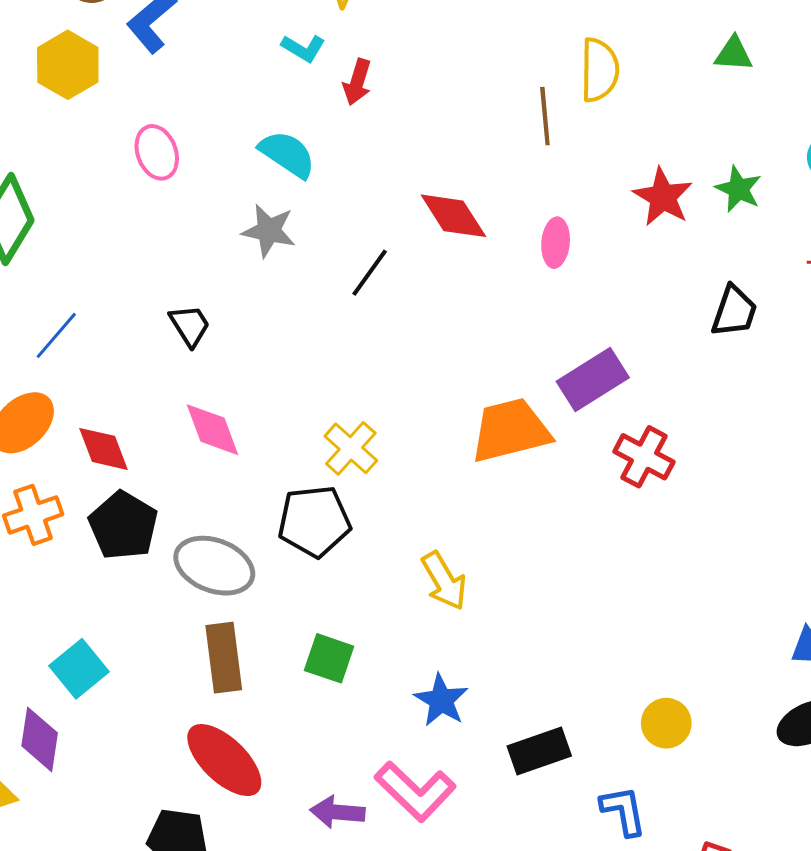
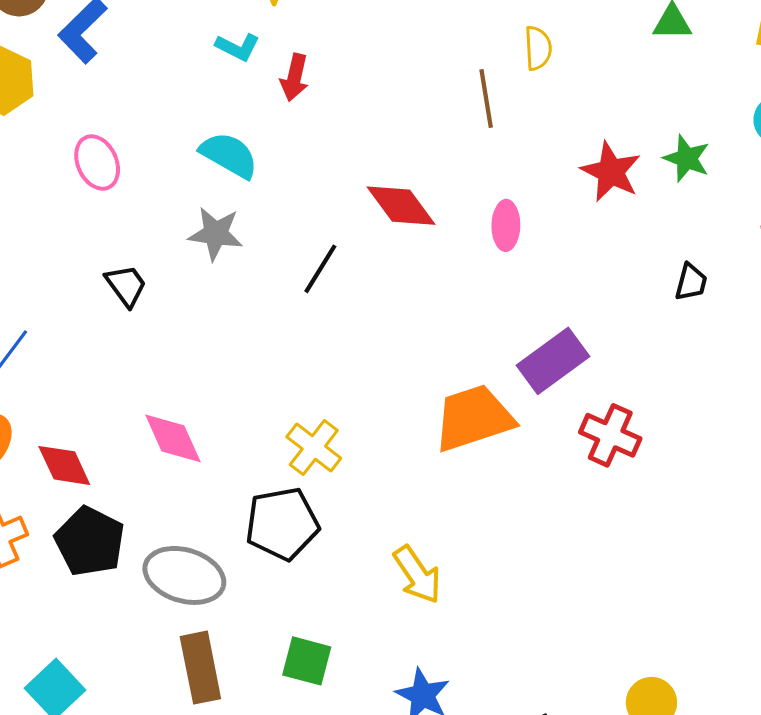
yellow semicircle: (599, 70) -> (538, 48), size x0.7
black trapezoid: (734, 311) -> (691, 282), size x0.7
black trapezoid: (190, 325) -> (126, 285), moved

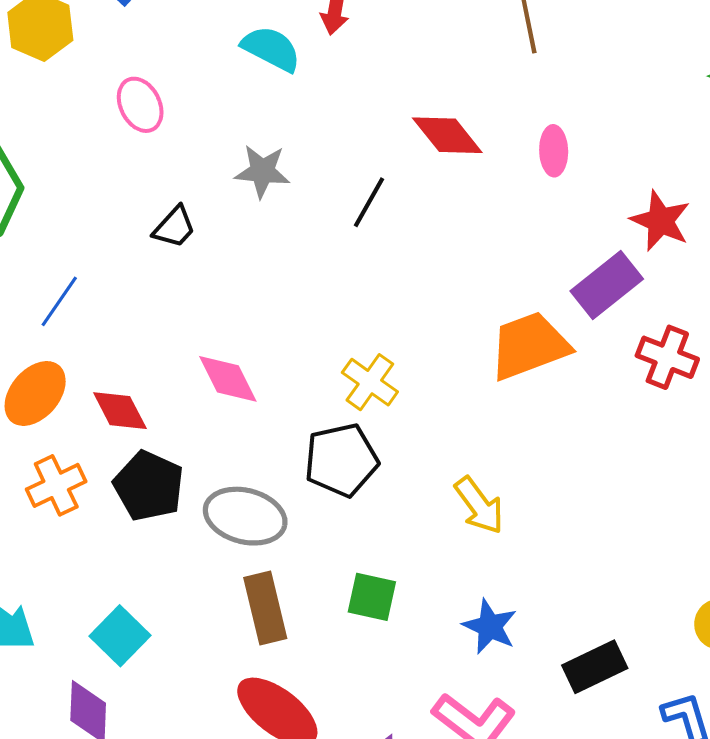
cyan semicircle: (229, 155) -> (271, 49), moved
red star: (611, 172) -> (660, 221), moved
black trapezoid: (126, 285) -> (174, 227), turned 81

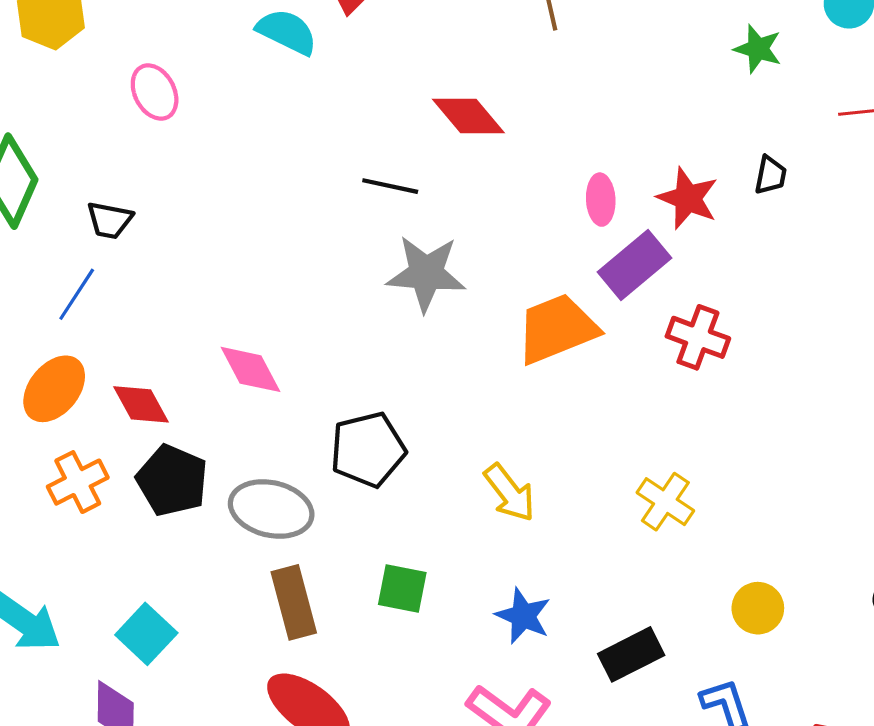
pink ellipse: (554, 151) -> (601, 200), moved
gray star: (262, 171) -> (426, 273), moved, size x1.4
black line: (369, 202) -> (390, 186), turned 74
black trapezoid: (174, 227) -> (110, 220), moved, turned 60
yellow cross: (370, 382) -> (665, 502), moved

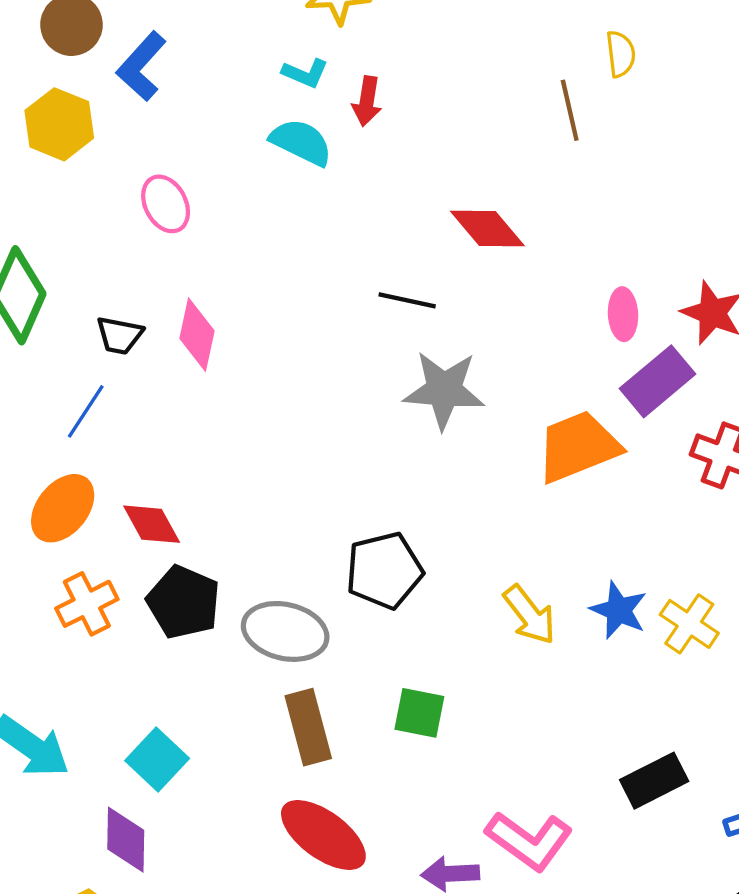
pink diamond: (250, 369) -> (197, 335), moved, turned 40
blue star: (523, 616) -> (619, 610), moved

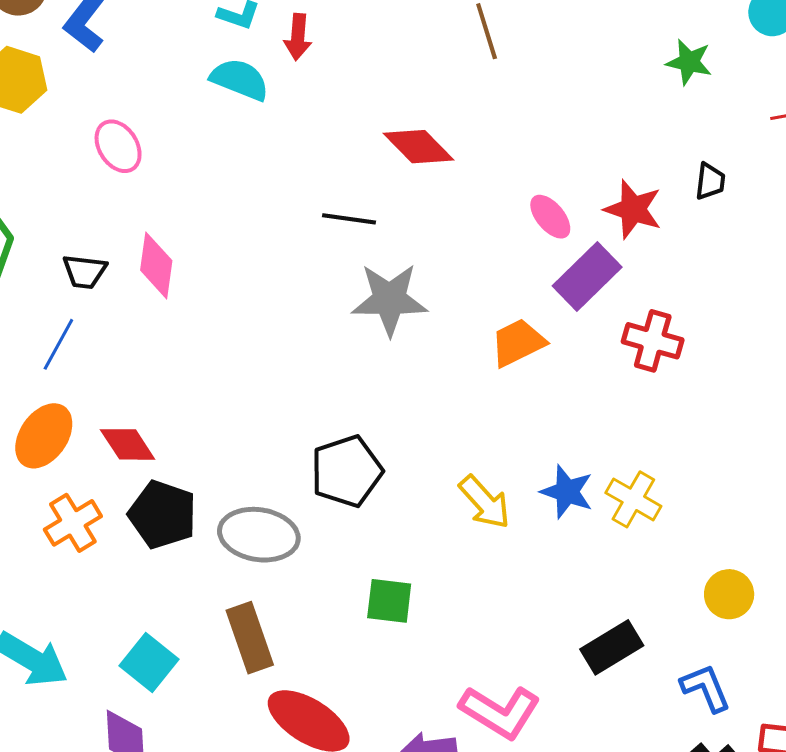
pink ellipse: (623, 314) -> (550, 217), turned -33
orange trapezoid: (578, 447) -> (518, 343), size x0.7
brown rectangle: (308, 727) -> (250, 638), moved

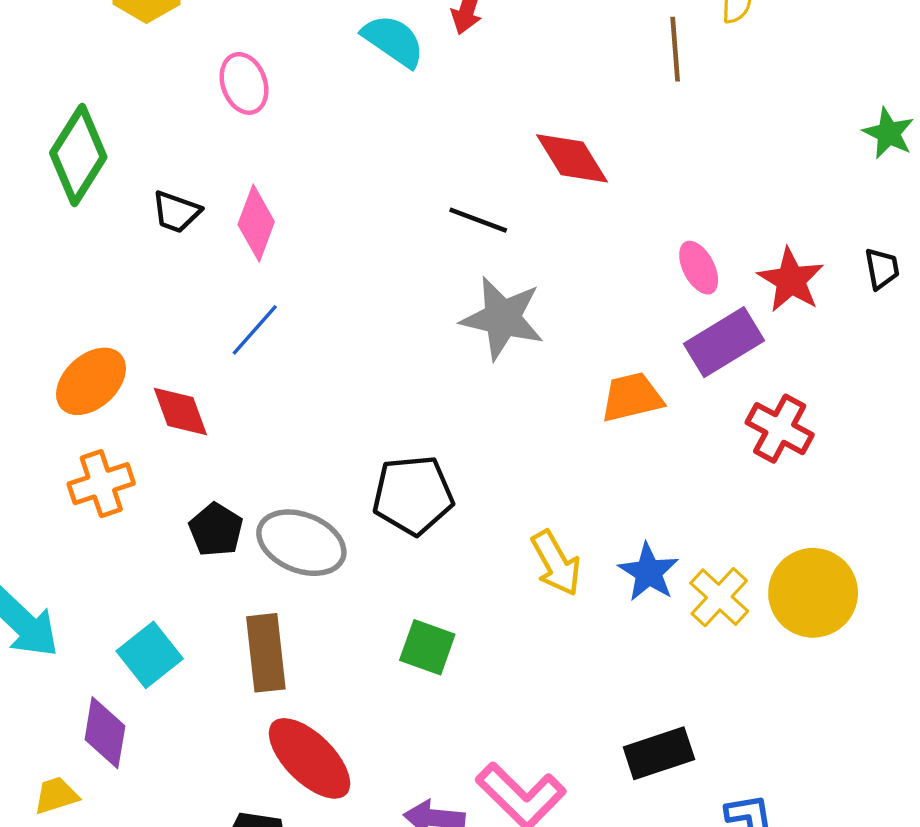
black trapezoid: (710, 181) -> (882, 269), turned -30
blue line: (58, 344) -> (255, 330), moved
black pentagon: (163, 515) -> (216, 530), moved, size x0.7
yellow circle: (729, 594) -> (813, 593), moved, size x1.6

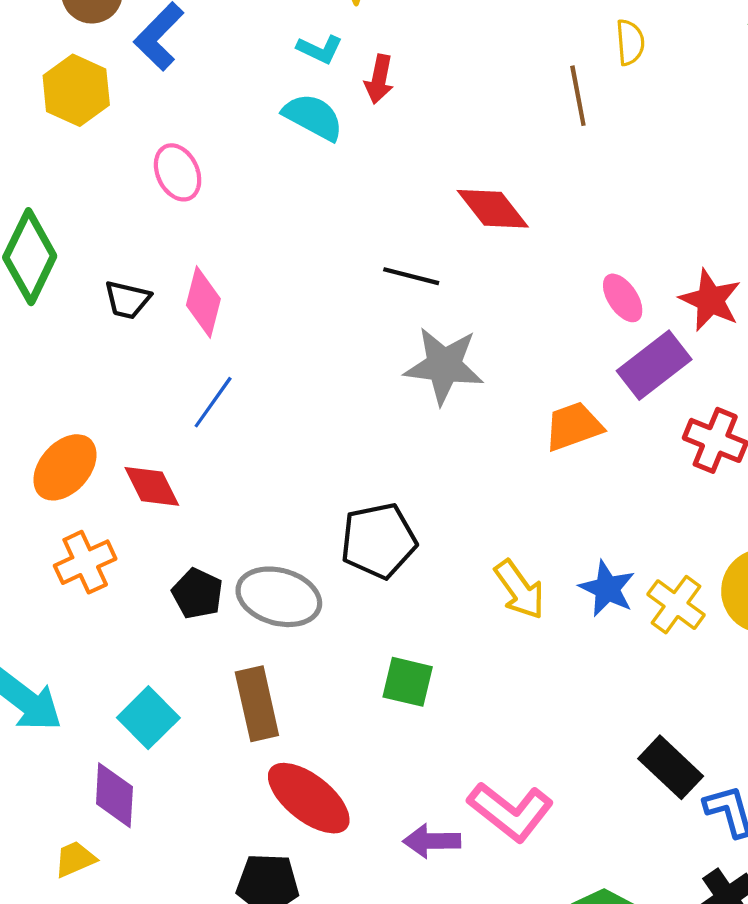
black rectangle: (659, 753) -> (671, 767), moved, turned 68

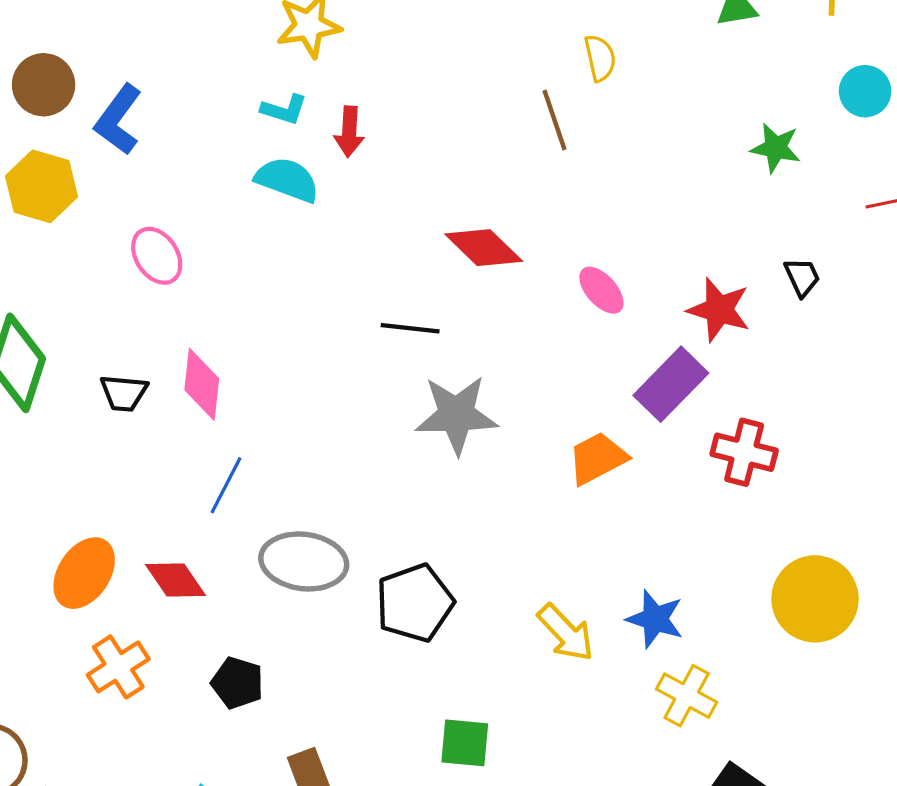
pink ellipse: (623, 298) -> (601, 290), moved
gray ellipse: (279, 597) -> (304, 561), moved
yellow cross: (676, 605) -> (687, 696), moved

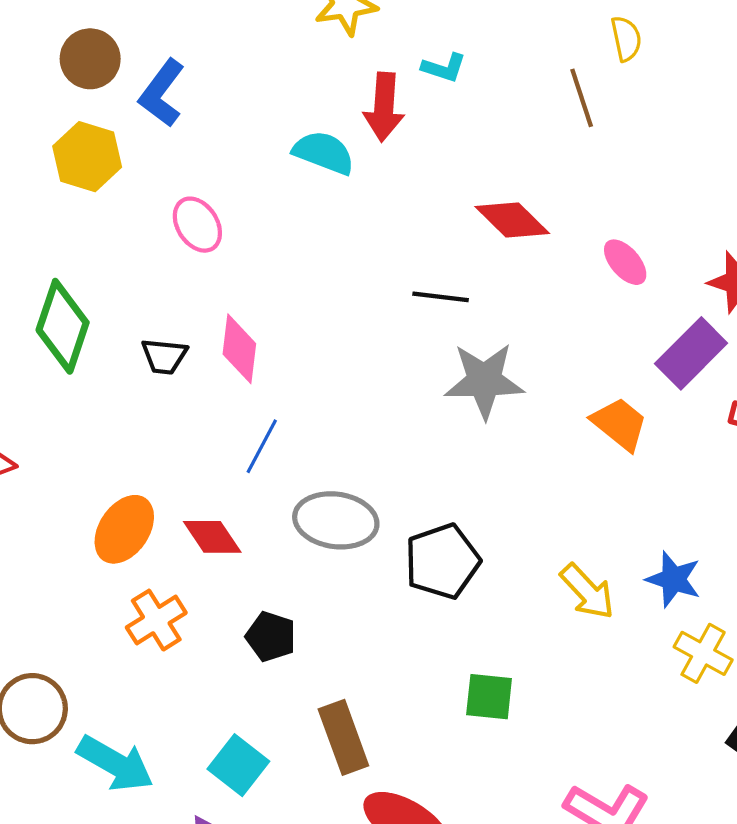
cyan L-shape: (284, 110) -> (444, 68), moved
red arrow: (349, 132) -> (384, 107), size x1.4
orange trapezoid: (597, 458) -> (620, 424), turned 66

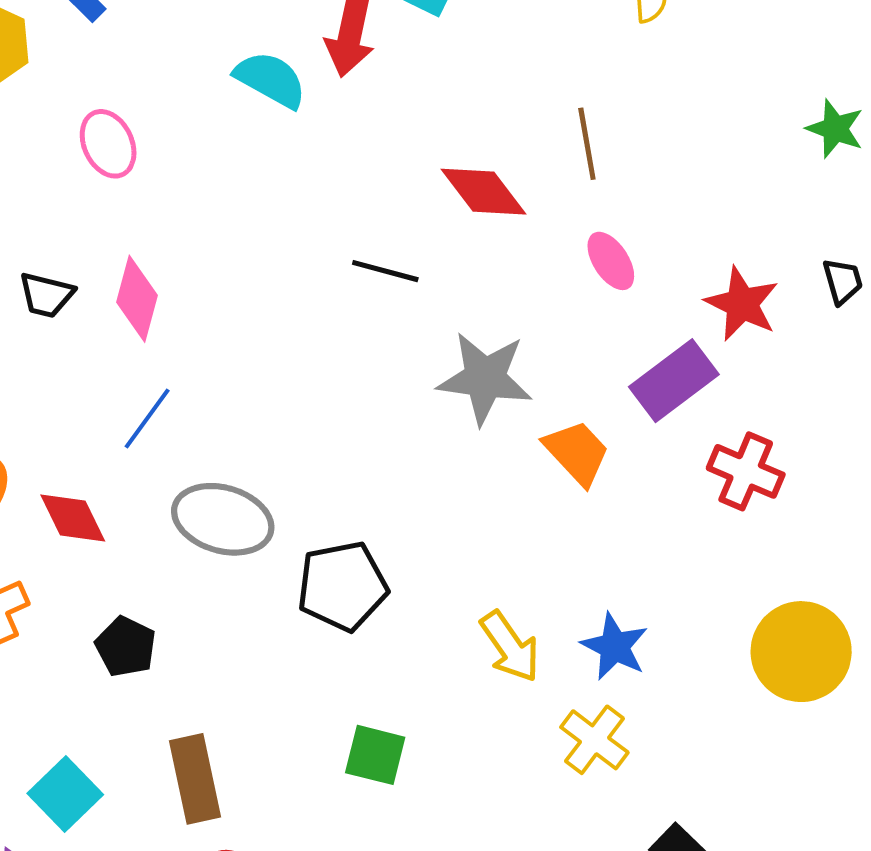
brown line: (582, 98) -> (587, 144), moved
gray star: (484, 381) -> (485, 378), moved
yellow cross: (703, 653) -> (594, 740), moved

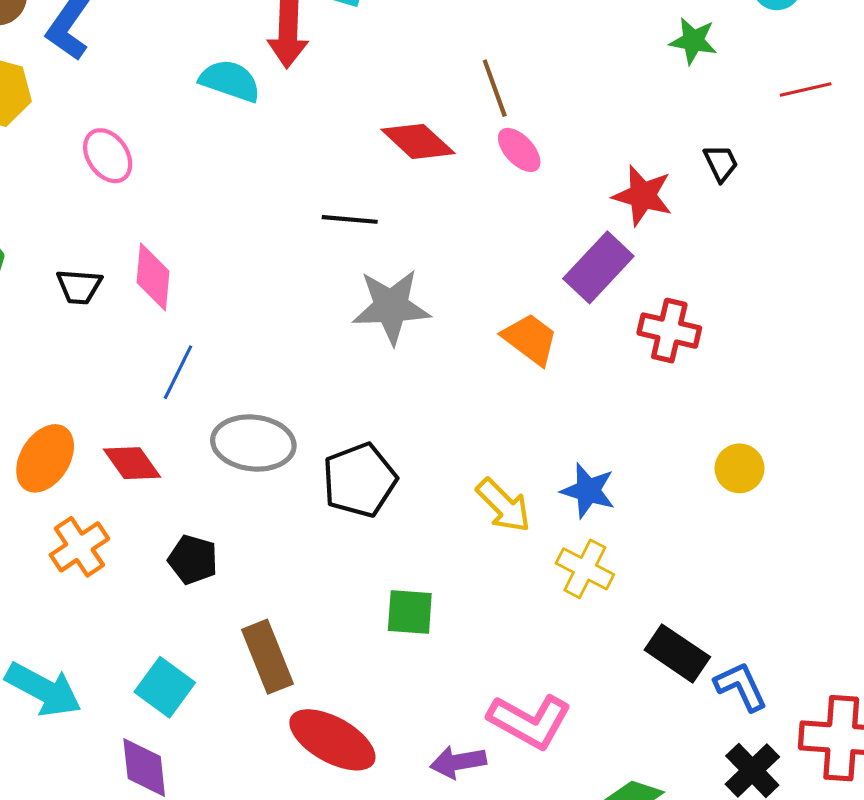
pink ellipse: (611, 261) -> (519, 150), moved
gray star: (485, 378) -> (391, 307), moved
yellow circle: (801, 652) -> (740, 468), size x0.6

